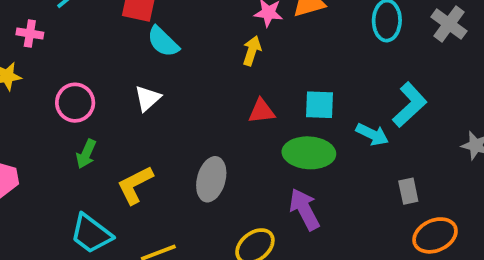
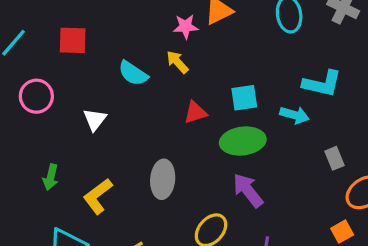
cyan semicircle: (163, 42) -> (133, 73), moved
yellow arrow: (252, 51) -> (177, 62), turned -50
pink circle: (75, 103) -> (36, 96), moved
cyan L-shape: (410, 105) -> (322, 84), turned 66

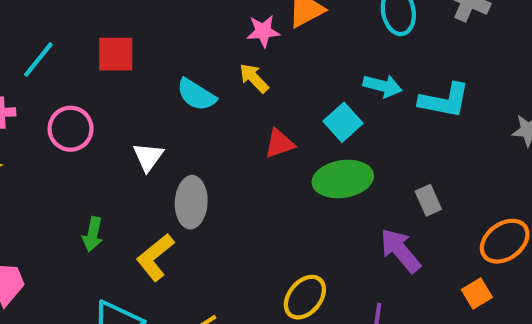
cyan square: (244, 98) -> (343, 122), turned -32
cyan arrow: (295, 115) -> (383, 86), moved
gray rectangle: (335, 158) -> (428, 200), moved
gray ellipse: (163, 179) -> (191, 202), moved
purple arrow: (248, 190) -> (400, 251), moved

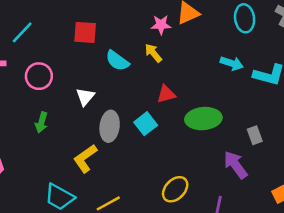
red square: (116, 54) -> (85, 32), moved
cyan square: (343, 122) -> (146, 124), moved
green arrow: (93, 234) -> (41, 122), moved

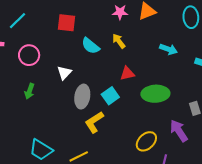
pink star: (161, 25) -> (120, 12), moved
cyan arrow: (232, 63) -> (168, 49), moved
yellow L-shape: (85, 158) -> (94, 122), moved
yellow ellipse: (175, 189) -> (146, 141), moved

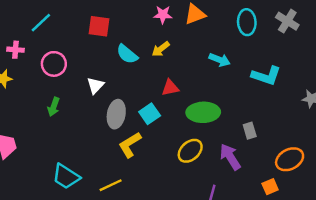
yellow arrow: (119, 41) -> (161, 49), turned -91
yellow ellipse: (146, 141) -> (190, 151), moved

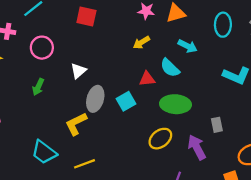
cyan semicircle: (127, 54) -> (170, 68), moved
cyan arrow: (220, 60) -> (188, 46), moved
yellow L-shape: (130, 145) -> (76, 124), moved

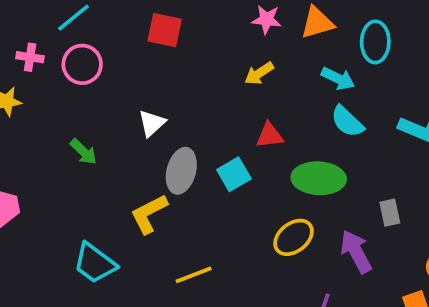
cyan ellipse: (223, 25) -> (375, 42), moved
pink circle: (42, 48) -> (82, 64), moved
cyan semicircle: (170, 68) -> (347, 122), moved
green arrow: (38, 87) -> (83, 152), turned -70
yellow line: (84, 164) -> (194, 275), moved

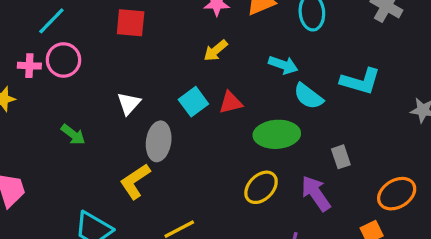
pink cross: (30, 57) -> (29, 66), moved
cyan arrow: (338, 79) -> (283, 65), moved
cyan semicircle: (347, 122) -> (308, 96), moved
cyan square: (234, 174) -> (193, 102), moved

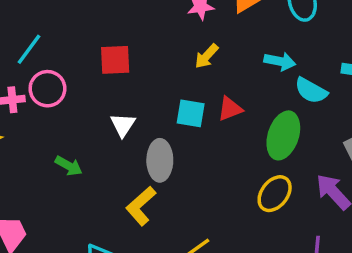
red square: (131, 23) -> (115, 60), moved
cyan square: (193, 102) -> (191, 113), turned -36
green ellipse: (277, 134) -> (283, 135), turned -60

